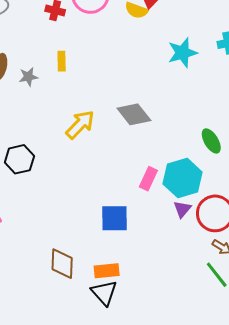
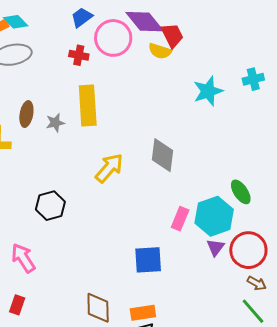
yellow rectangle: (62, 61) -> (88, 105), size x2.0
gray diamond: (134, 114) -> (163, 155), turned 48
green ellipse: (211, 141) -> (241, 192), moved

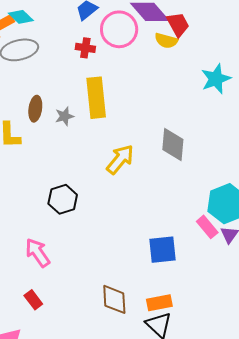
pink rectangle: (180, 219) -> (207, 227), moved, turned -60
red rectangle: (17, 305) -> (33, 300), turned -54

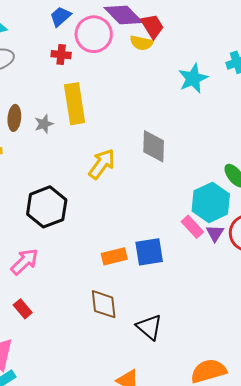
black hexagon: (63, 199) -> (47, 207), size x1.4
pink arrow: (38, 253) -> (24, 262), turned 84
orange rectangle: (159, 303) -> (114, 256), moved

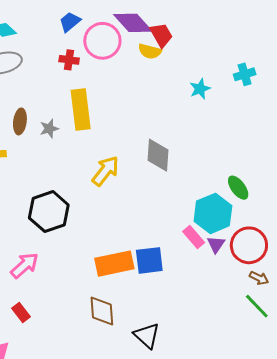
cyan star: (193, 78) -> (200, 89), size x0.7
orange rectangle: (114, 256) -> (114, 264), size x1.5

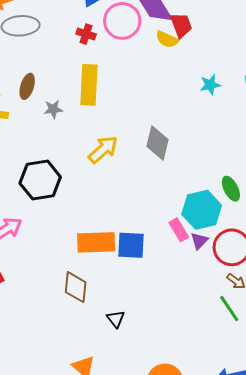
gray star: (49, 129) -> (53, 109), moved
black triangle: (147, 336) -> (116, 319), size x0.7

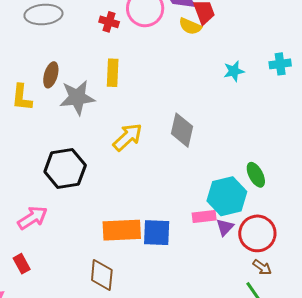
yellow rectangle: (89, 85) -> (113, 73), size x0.7
gray star: (53, 109) -> (77, 97), size x1.8
pink rectangle: (179, 230) -> (204, 217), turned -65

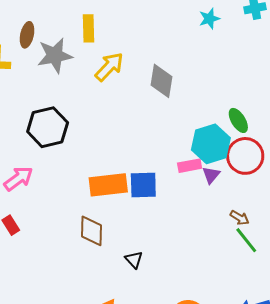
yellow arrow: (128, 137) -> (109, 67), moved
red circle: (257, 233) -> (245, 156), moved
brown arrow: (262, 267) -> (240, 218), moved

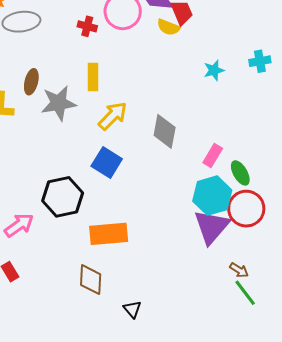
black hexagon: (48, 127) -> (63, 197), moved
pink rectangle: (190, 166) -> (213, 156), moved, turned -50
purple triangle: (211, 175) -> (212, 227), size x2.0
blue square: (143, 185) -> (107, 162), moved, turned 32

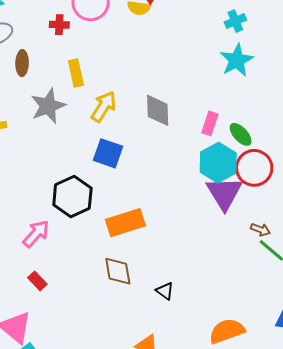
cyan star: (214, 70) -> (237, 60), moved, size x1.6
brown ellipse: (31, 82) -> (22, 63), moved

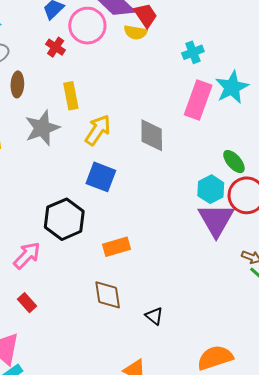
cyan cross: (235, 21) -> (193, 52), moved
red cross: (59, 25) -> (56, 47), turned 30
pink rectangle: (210, 123) -> (198, 100), moved, size x1.6
cyan hexagon: (218, 163) -> (211, 189), size x0.7
orange rectangle: (125, 223) -> (116, 247), size x0.7

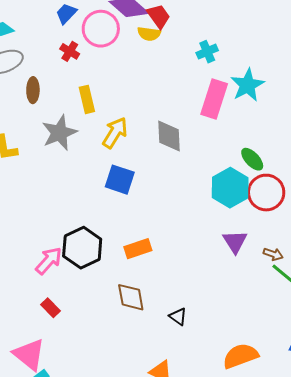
cyan hexagon: (211, 189) -> (230, 188), size x1.4
black hexagon: (64, 219) -> (82, 248), moved
purple triangle: (216, 220) -> (235, 242), moved, size x0.7

